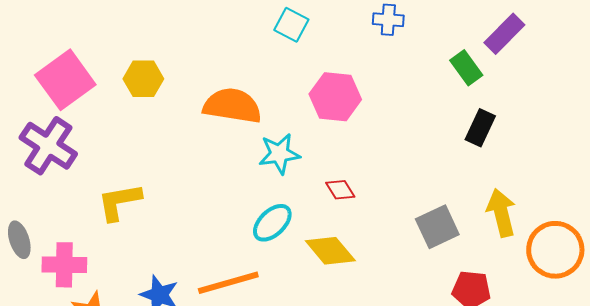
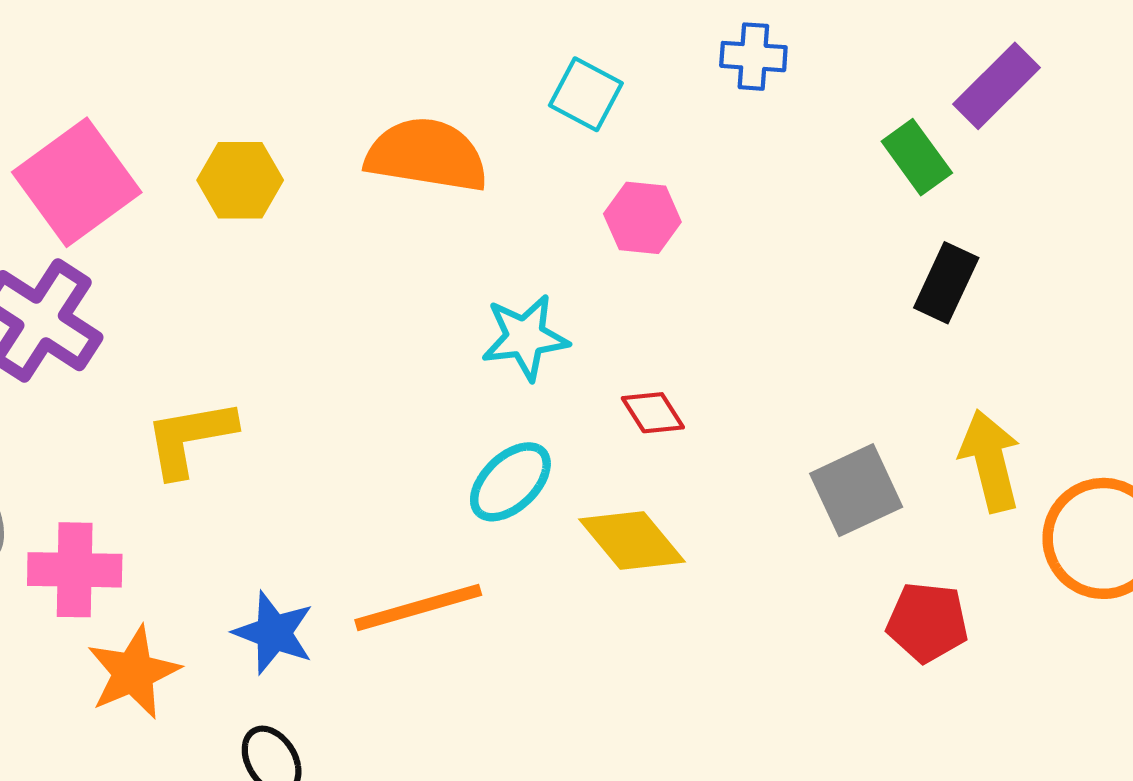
cyan square: (291, 25) -> (586, 94), moved
pink hexagon: (335, 97) -> (642, 218), size x0.7
orange semicircle: (232, 106) -> (427, 155), moved

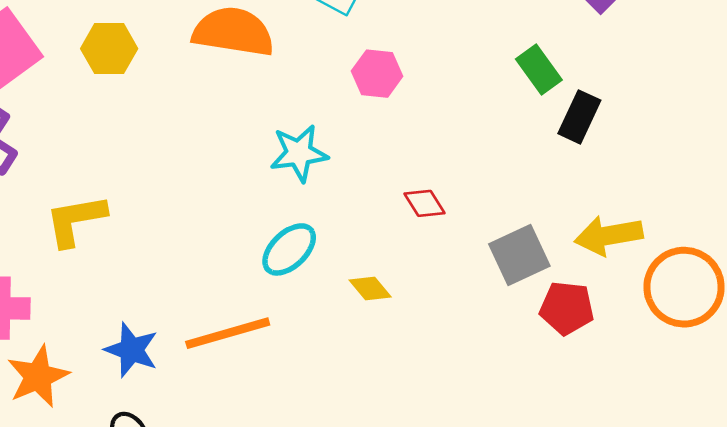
green rectangle: (917, 157) -> (539, 69), moved
red diamond: (653, 413) -> (424, 203), moved
yellow arrow: (990, 461) -> (609, 235), turned -86
yellow diamond: (632, 541) -> (370, 289), size x0.6
red pentagon: (927, 622) -> (567, 308), moved

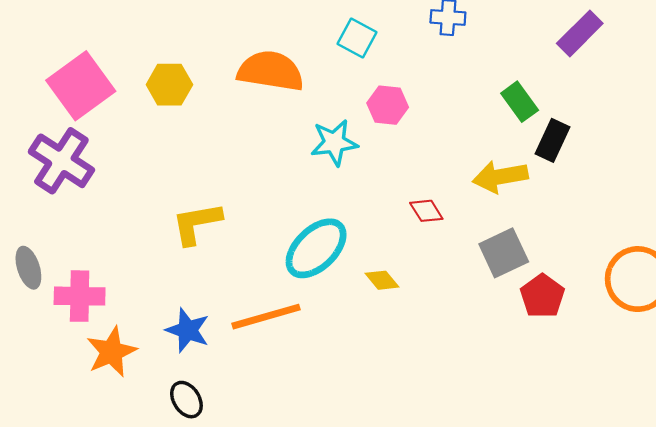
cyan star: (299, 153) -> (334, 143), moved
yellow L-shape: (76, 220) -> (197, 223), moved
yellow arrow: (609, 235) -> (500, 177), moved
cyan ellipse: (289, 249) -> (316, 248), size x1.4
red pentagon: (567, 308) -> (542, 296), turned 30

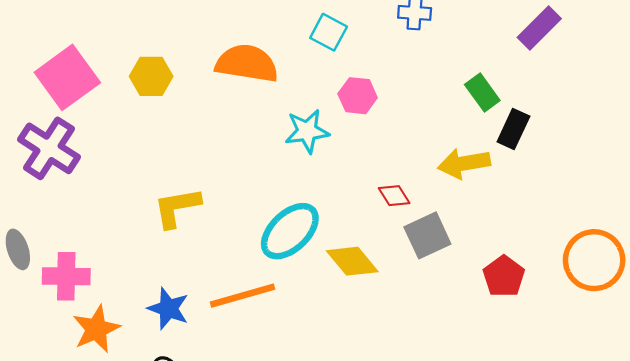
gray square: (504, 253) -> (427, 235), moved
yellow diamond: (382, 280) -> (352, 261), size x1.6

